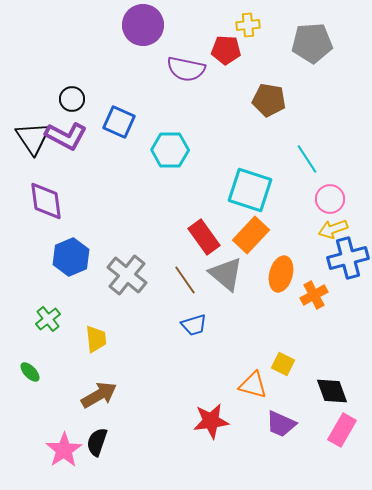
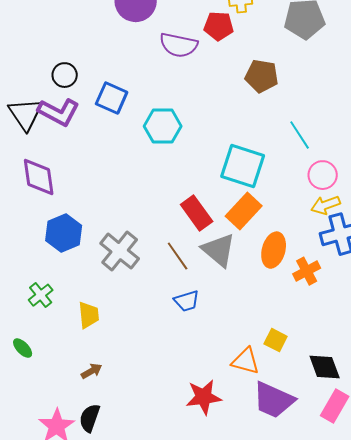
brown arrow: (99, 395) -> (92, 371), size x0.6
purple trapezoid: (281, 424) -> (274, 400), size x1.4

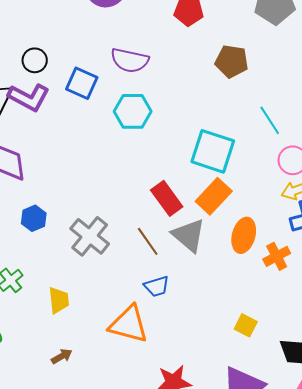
purple semicircle: (179, 45) -> (130, 60), moved
blue hexagon: (64, 233) -> (34, 218), size x0.7
orange triangle: (246, 361) -> (129, 324), moved, size x1.4

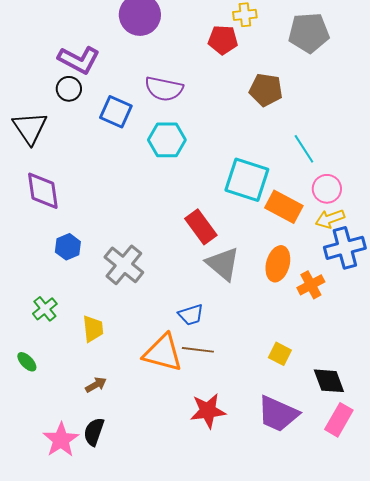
purple L-shape: (29, 97) -> (79, 60), moved
orange rectangle: (214, 196) -> (284, 207), moved, turned 75
brown line: (148, 241) -> (198, 350), moved, turned -48

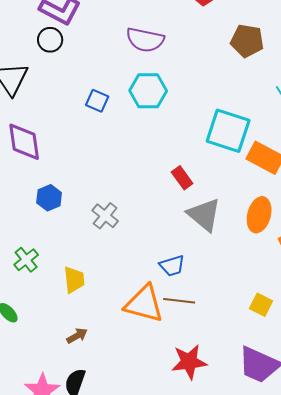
blue square: (116, 112) -> (97, 101), moved, size x0.7
red rectangle: (201, 227) -> (182, 178), size x0.7
gray cross: (124, 265) -> (105, 216), size x0.7

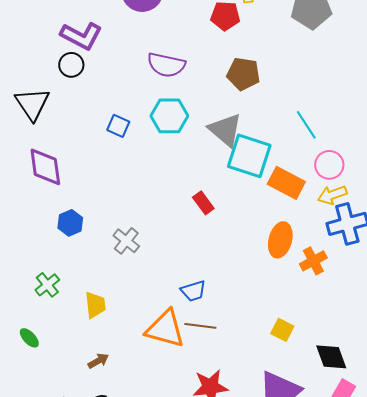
brown pentagon: (247, 41) -> (243, 74), moved
gray triangle: (204, 215) -> (225, 130), moved

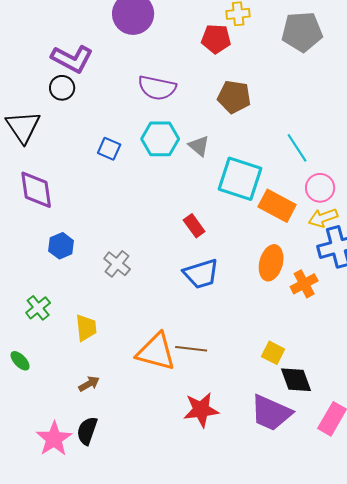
gray triangle: (225, 130) -> (199, 146), moved, size x0.6
blue trapezoid: (193, 291) -> (201, 274), moved, size x1.4
black diamond: (331, 357) -> (296, 380), moved

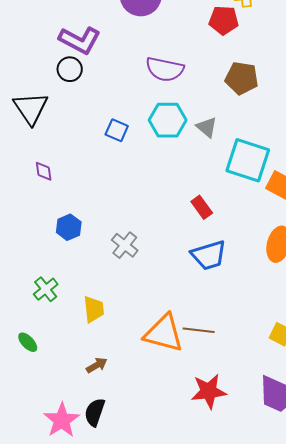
purple diamond: (36, 190) -> (44, 171), size x0.5

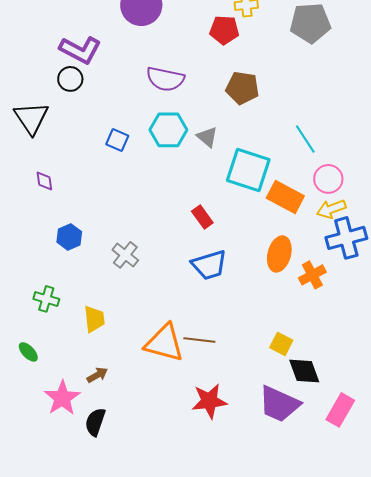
green cross: (46, 289) -> (46, 299), turned -35
pink star: (62, 420) -> (62, 398), moved

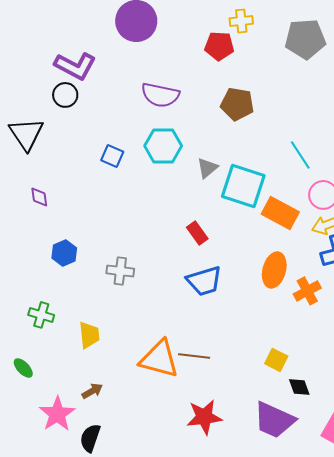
gray triangle: (207, 137) -> (207, 168), moved, turned 40
gray cross: (125, 255) -> (120, 271), turned -32
black diamond: (304, 371) -> (299, 387), size x0.7

